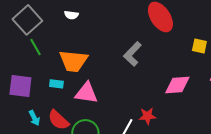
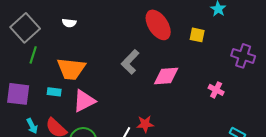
yellow square: (199, 46) -> (197, 35), moved
green line: (35, 47) -> (33, 55), turned 48
pink diamond: (177, 85) -> (166, 76), moved
pink triangle: (86, 93) -> (84, 101), turned -35

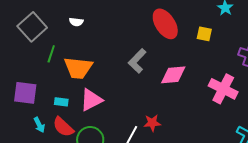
green line: (33, 55) -> (51, 54), moved
pink cross: (216, 90) -> (223, 89), size x1.8
cyan rectangle: (54, 92) -> (61, 102), moved

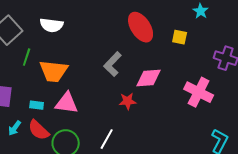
white semicircle: (76, 22) -> (52, 25), size x1.6
pink triangle: (91, 100) -> (67, 103), turned 35
red star: (152, 123) -> (128, 101), moved
cyan arrow: (39, 125) -> (15, 128), turned 63

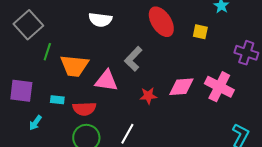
white semicircle: (52, 25) -> (100, 20), moved
pink diamond: (149, 78) -> (181, 87), moved
pink triangle: (67, 103) -> (106, 81), moved
red semicircle: (39, 130) -> (84, 109), moved, turned -45

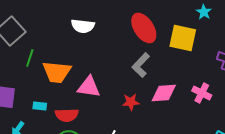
yellow square: (200, 32) -> (183, 38), size x1.8
gray L-shape: (133, 59) -> (141, 65), moved
pink cross: (219, 87) -> (202, 93), size x0.7

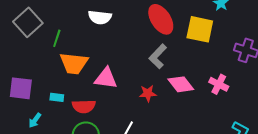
green line: (30, 58) -> (57, 38), moved
pink diamond: (164, 93) -> (181, 84), turned 56

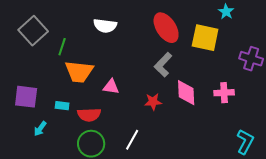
pink triangle: (106, 78) -> (111, 87), size x0.7
pink diamond: (181, 84) -> (186, 93), turned 36
pink cross: (219, 84) -> (224, 93), turned -30

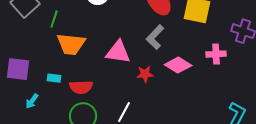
pink triangle: (111, 87) -> (118, 52), moved, size x1.5
pink diamond: (186, 93) -> (178, 65), turned -56
pink cross: (224, 93) -> (216, 54), moved

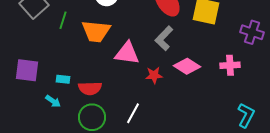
orange trapezoid: (71, 44) -> (96, 31), moved
pink cross: (216, 54) -> (230, 65), moved
cyan arrow: (32, 101) -> (53, 101), moved, turned -91

